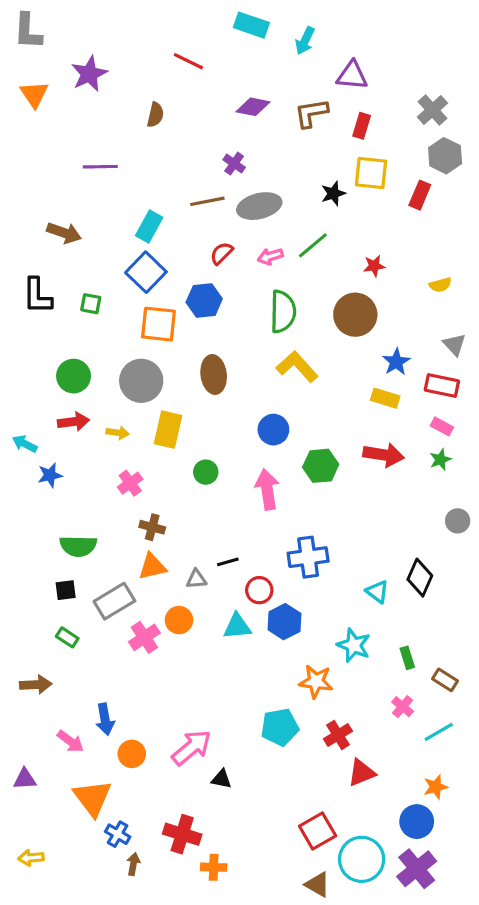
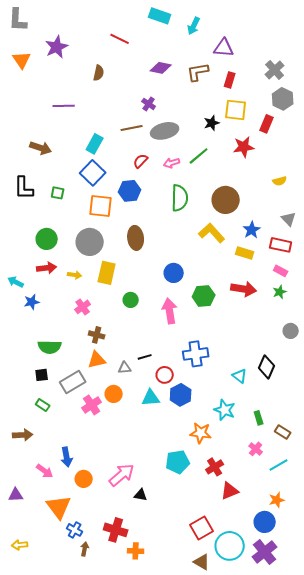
red star: (374, 266) -> (244, 147), moved, size x1.5
yellow L-shape: (297, 367) -> (212, 233), moved

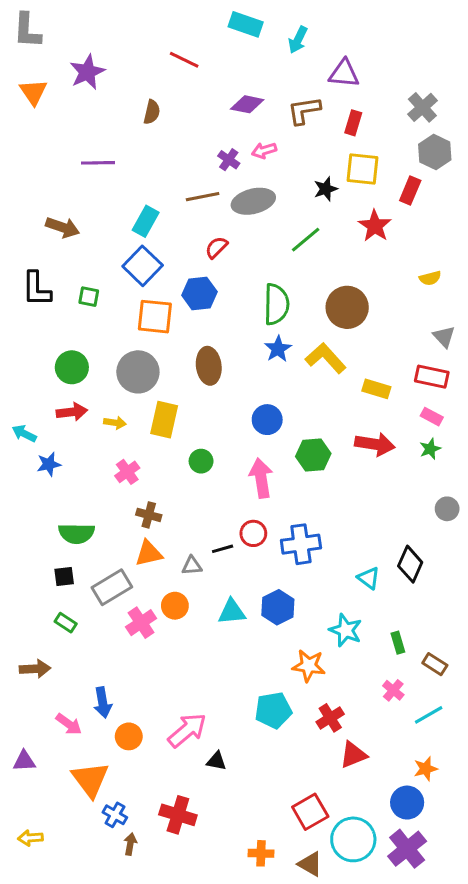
red star: (244, 147) -> (375, 226), turned -30
pink arrow: (172, 163) -> (264, 150), moved
blue star: (252, 230) -> (278, 349), moved
red circle: (165, 375) -> (253, 533), moved
orange cross: (136, 551) -> (261, 853), moved

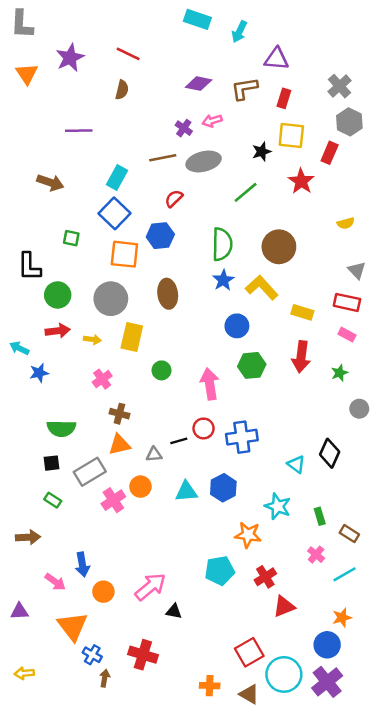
red line: (184, 60) -> (128, 54), moved
black L-shape: (36, 289) -> (29, 267), moved
blue circle: (267, 420) -> (237, 326), moved
red arrow: (375, 444) -> (301, 357), turned 88
green star: (430, 449) -> (339, 373), moved

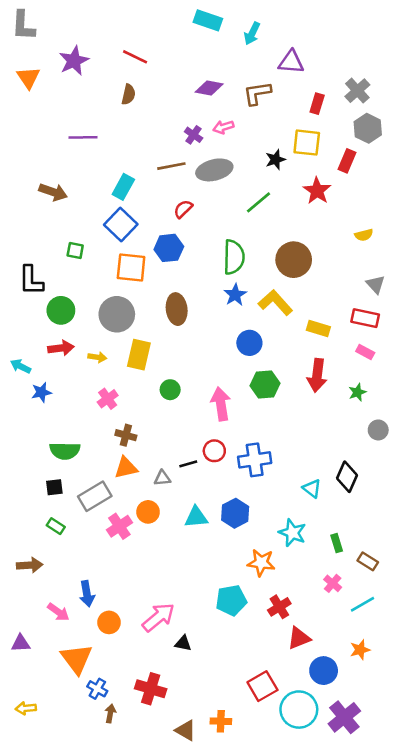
red rectangle: (284, 98) -> (317, 104), moved
blue circle: (327, 645) -> (324, 671), moved
brown triangle: (249, 694) -> (186, 730), moved

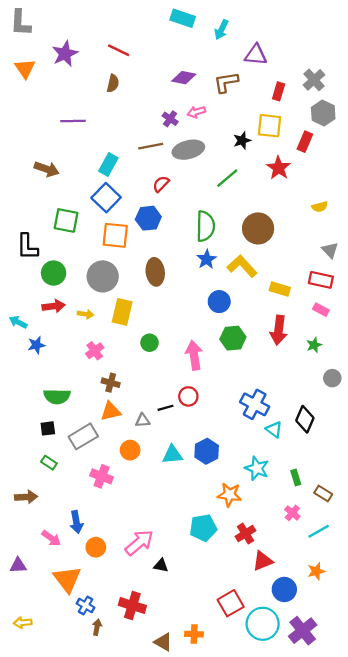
green square: (75, 251) -> (66, 220), size x1.6
blue cross: (255, 460) -> (255, 404), moved, turned 36
pink cross: (119, 526) -> (102, 476), moved, turned -35

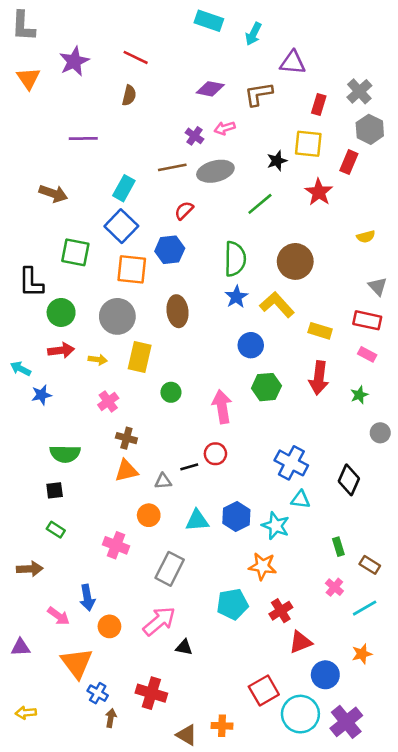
cyan triangle: (274, 430) -> (300, 500), moved, turned -30
gray rectangle: (83, 436) -> (170, 569), moved, turned -32
cyan star: (257, 468) -> (276, 526), moved

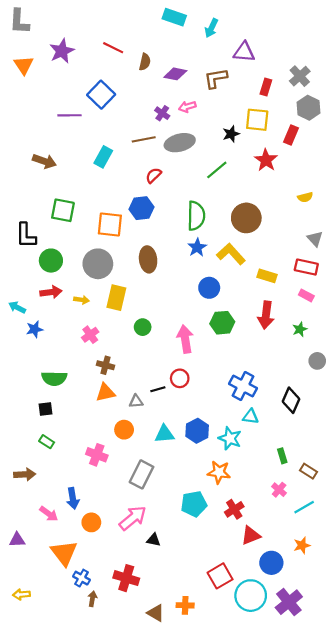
brown semicircle: (129, 95) -> (145, 62), moved
blue square: (121, 226) -> (101, 95), moved

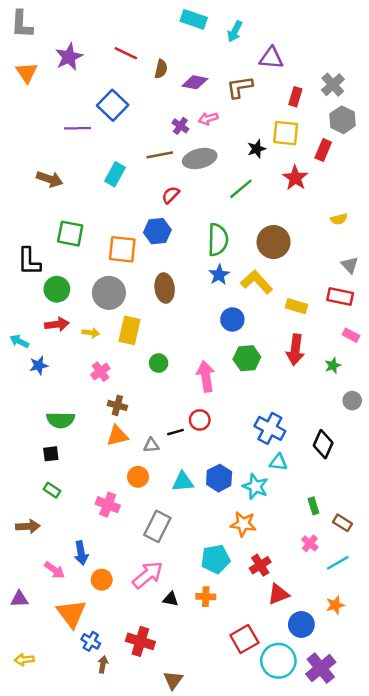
pink rectangle: (306, 295) -> (351, 335), moved
orange cross: (185, 605) -> (206, 597), moved
brown triangle: (156, 613) -> (173, 680), turned 36

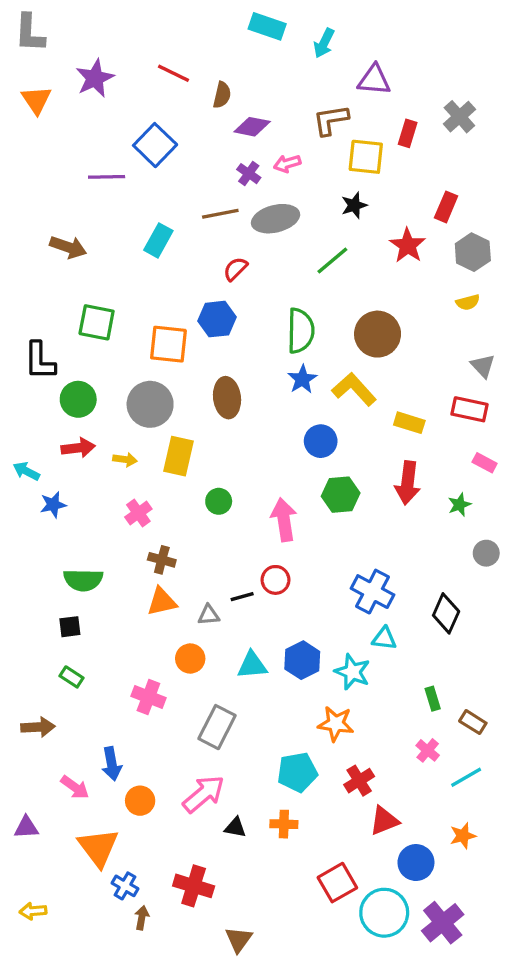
purple diamond: (195, 82) -> (252, 127), moved
gray hexagon: (343, 120) -> (473, 252), moved
yellow square: (286, 133) -> (366, 157), moved

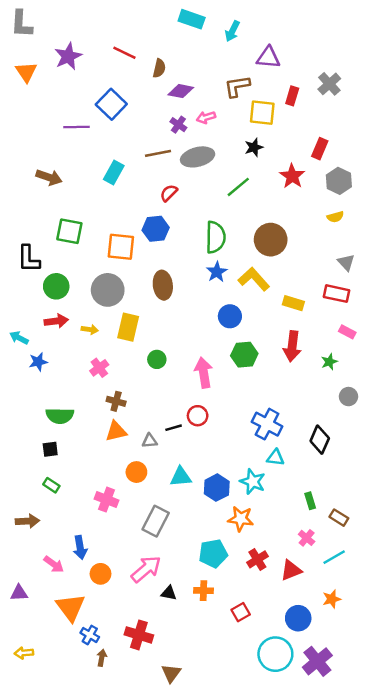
blue hexagon: (302, 660) -> (217, 488), moved
red triangle: (384, 821) -> (291, 570), moved
red square: (337, 883) -> (241, 612), moved, size x0.7

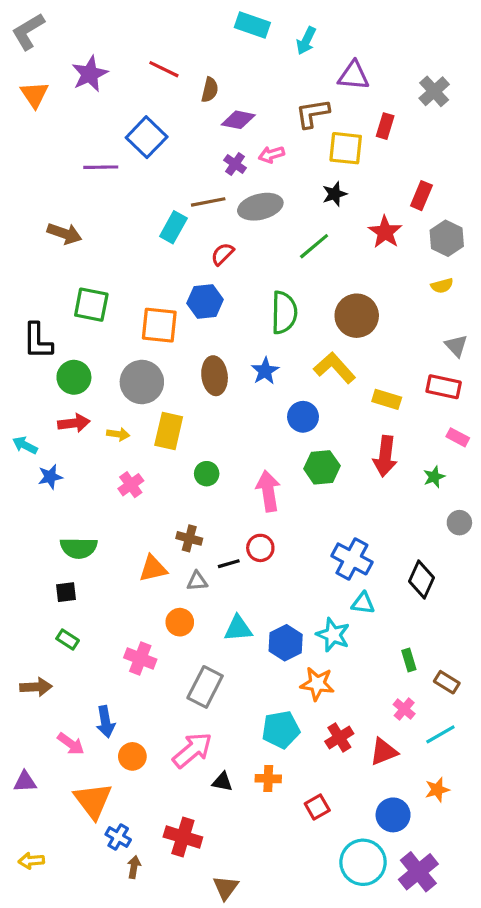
gray L-shape: (21, 24) -> (28, 31), turned 56
gray cross: (329, 84) -> (434, 91), moved
cyan rectangle: (114, 173) -> (173, 227), moved
blue star: (217, 272) -> (265, 371), moved
brown cross: (116, 401) -> (189, 538), moved

